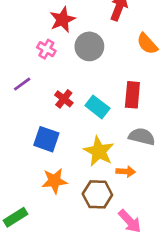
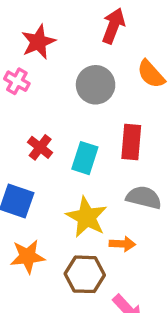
gray circle: (89, 46) -> (96, 85), moved
cyan rectangle: (97, 107) -> (85, 158), turned 70

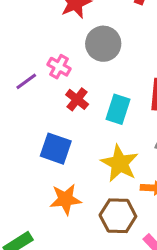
pink cross: (17, 81) -> (59, 67), moved
gray circle: (96, 85) -> (103, 44), moved

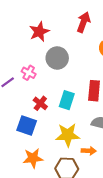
red cross: (77, 99) -> (40, 103), moved
yellow star: (120, 163) -> (68, 135), turned -30

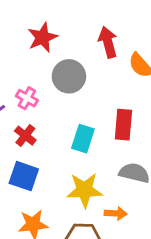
red arrow: (84, 22) -> (108, 42), moved, turned -36
red cross: (40, 103) -> (25, 136), moved

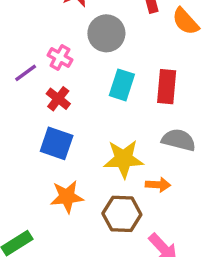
cyan rectangle: (83, 139) -> (122, 85), moved

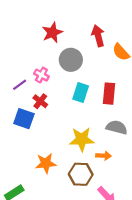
blue square: (57, 143) -> (24, 119), moved

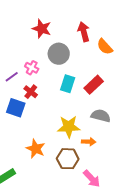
red star: (52, 33) -> (42, 29), turned -30
red rectangle: (109, 94) -> (94, 85), turned 42
orange star: (46, 163) -> (36, 149), turned 30

